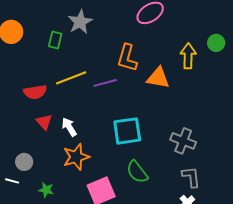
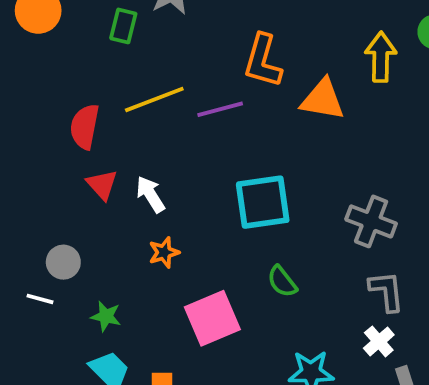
red semicircle: (35, 92) -> (85, 127), turned 110
orange star: (76, 157) -> (164, 252), size x0.6
green semicircle: (137, 172) -> (282, 281), size x0.7

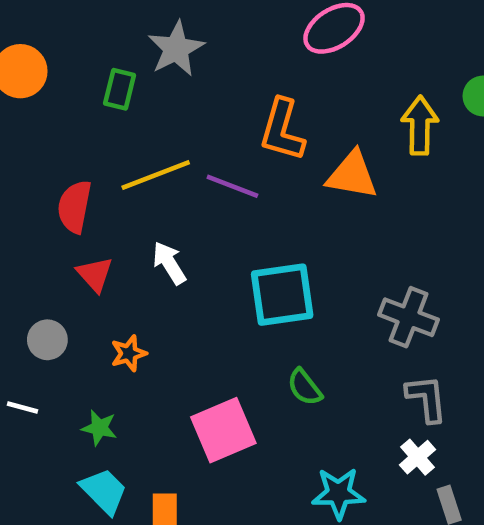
purple line: (220, 109) -> (232, 186), turned 36
white arrow: (150, 194) -> (169, 263), moved
orange star: (164, 252) -> (129, 353), moved
gray circle: (63, 262) -> (47, 340), moved

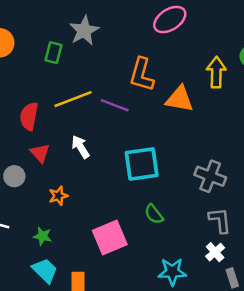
gray circle: (47, 340) -> (14, 176), moved

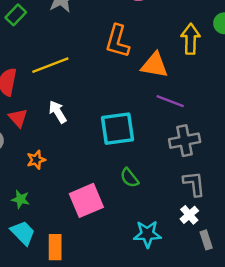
green rectangle: (53, 53) -> (16, 15), moved, turned 30
purple line: (115, 105) -> (170, 101), moved
gray cross: (210, 176) -> (185, 141), turned -32

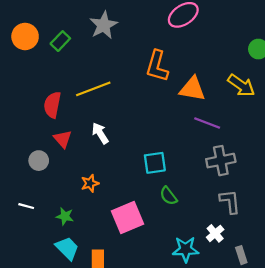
yellow arrow: (191, 39) -> (241, 85), moved, turned 124
cyan square: (117, 129) -> (155, 163), moved, size x0.7
orange star: (36, 160) -> (90, 183), moved
white cross: (189, 215) -> (215, 233), moved

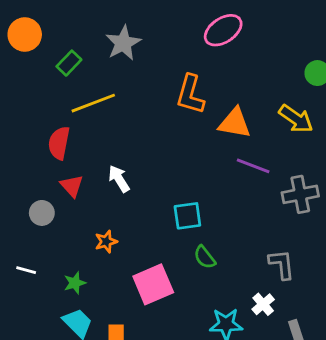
orange circle: (25, 36) -> (25, 34), moved
yellow line: (93, 89) -> (93, 103), moved
gray cross: (221, 161) -> (300, 194), moved
green star: (65, 216) -> (75, 283), turned -30

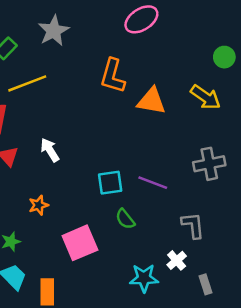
purple line: (253, 166) -> (153, 183), moved

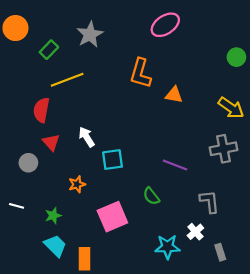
yellow arrow: (205, 97) -> (231, 108), moved
orange triangle: (151, 101) -> (174, 95), size x0.7
cyan square: (110, 183) -> (112, 160), moved

